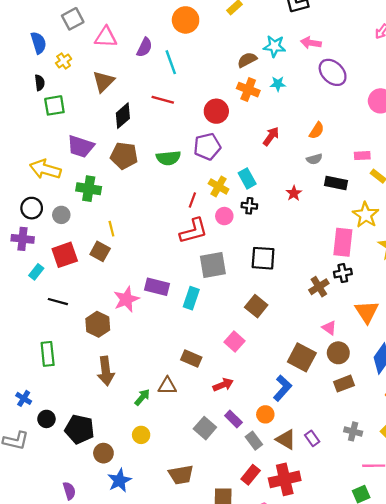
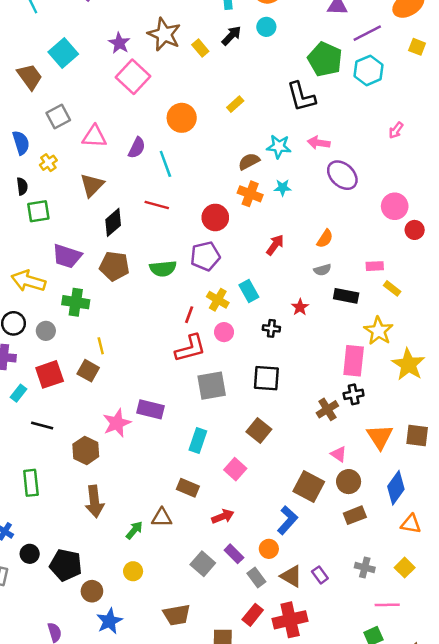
black cross: (249, 206) -> (271, 328), moved
cyan rectangle: (191, 298) -> (198, 440), moved

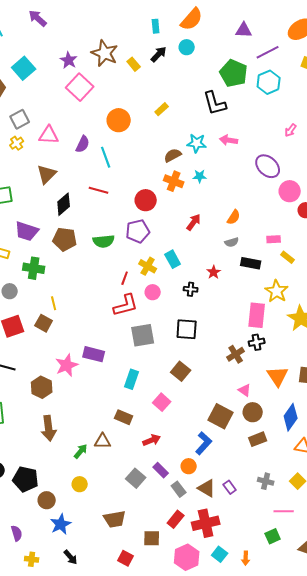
yellow cross: (48, 163) -> (17, 143), moved
purple ellipse: (342, 175) -> (268, 166), moved

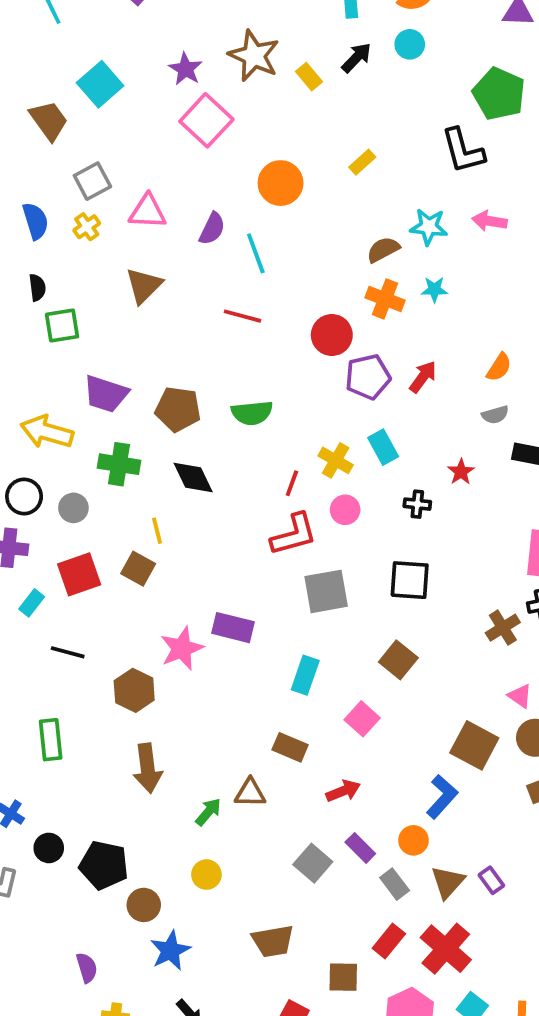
black diamond: (64, 204) -> (193, 477), moved, turned -75
purple pentagon: (138, 231) -> (368, 377), moved
brown triangle: (207, 488) -> (448, 882), turned 42
red cross: (206, 523) -> (446, 949), turned -36

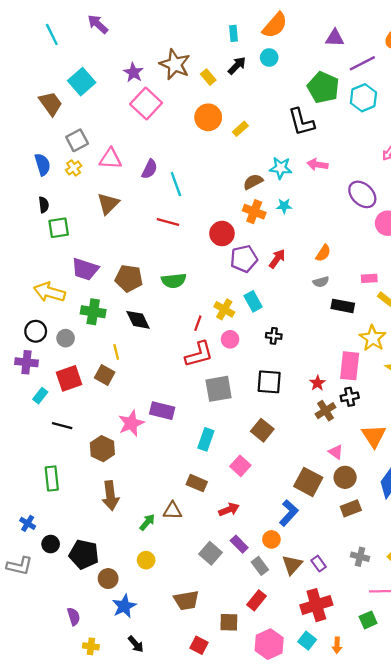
orange circle: (281, 183) -> (208, 117), moved
red star: (461, 472) -> (317, 383), moved
red cross: (446, 949) -> (316, 605), moved, turned 32

